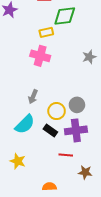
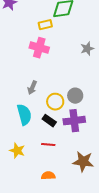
cyan semicircle: (25, 124) -> (24, 115), turned -60
red line: (66, 155) -> (48, 145), moved
brown star: (85, 172) -> (83, 162), size x1.5

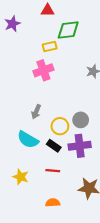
pink cross: (39, 48) -> (43, 70), turned -36
cyan semicircle: (24, 115) -> (28, 140), turned 135

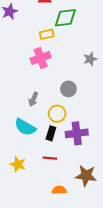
gray circle: (81, 120) -> (68, 89), moved
black rectangle: (54, 146) -> (51, 133), turned 72
orange semicircle: (53, 203) -> (59, 190), moved

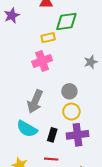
gray arrow: (33, 99) -> (35, 101), size x1.6
yellow circle: (57, 114) -> (71, 112), moved

